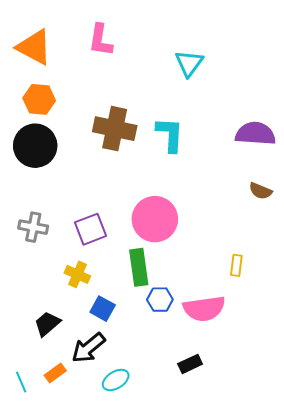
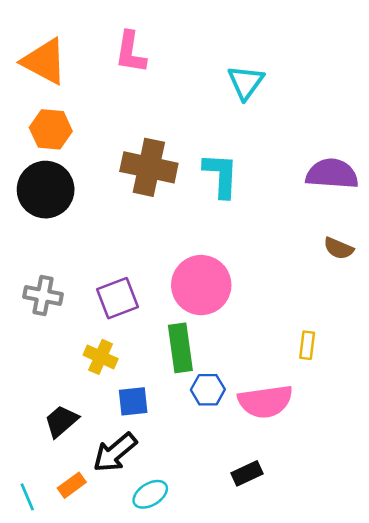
blue square: (103, 309) -> (133, 401), turned -35

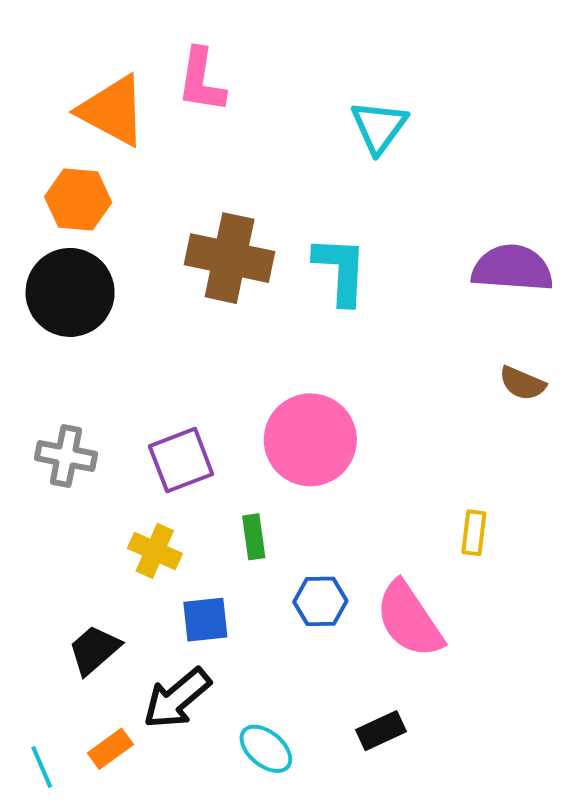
orange triangle: (44, 61) -> (112, 111), moved
green rectangle: (180, 348) -> (254, 537), moved, size x0.6
pink semicircle: (265, 401) -> (409, 620), turned 64
cyan ellipse: (150, 494) -> (266, 749), moved, turned 72

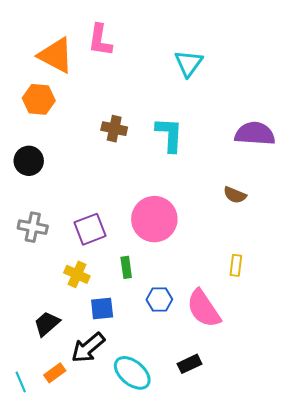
brown cross: (230, 258) -> (114, 129), size x0.6
black circle: (70, 292) -> (29, 161), moved, size x0.7
brown semicircle: (522, 383) -> (235, 195), moved
cyan ellipse: (266, 749) -> (132, 373), size x1.4

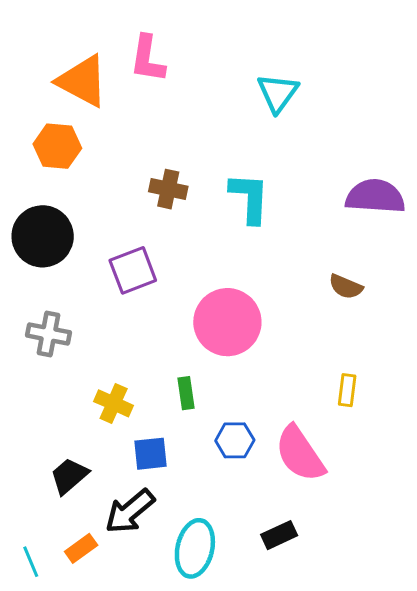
black circle: (29, 161) -> (43, 236), size x1.4
purple square: (90, 229) -> (133, 270), moved
cyan ellipse: (132, 373) -> (195, 548), turned 63

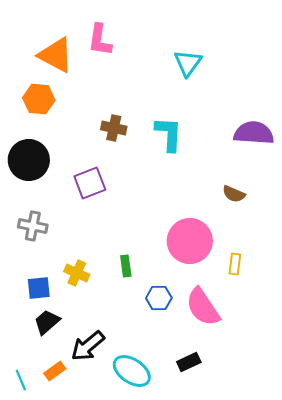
pink circle: (227, 322) -> (190, 241), moved
blue square: (151, 454) -> (39, 288), moved
cyan ellipse: (195, 548) -> (132, 371), turned -69

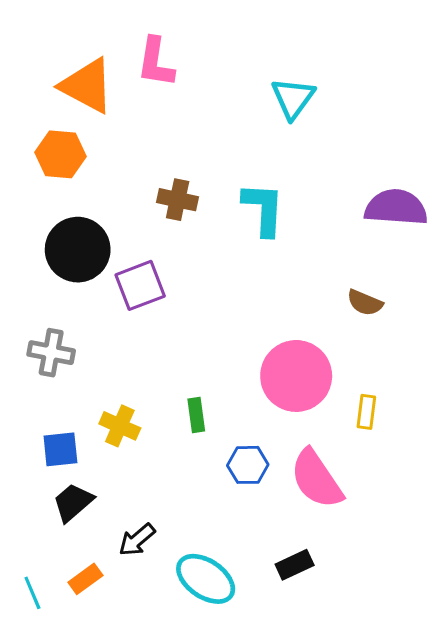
black circle: (29, 160) -> (78, 250), moved
black arrow: (88, 346) -> (137, 540), size x0.7

